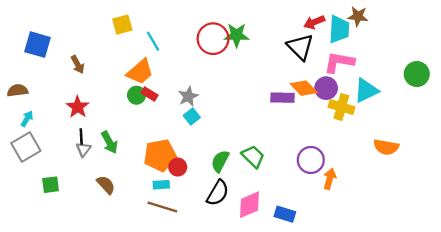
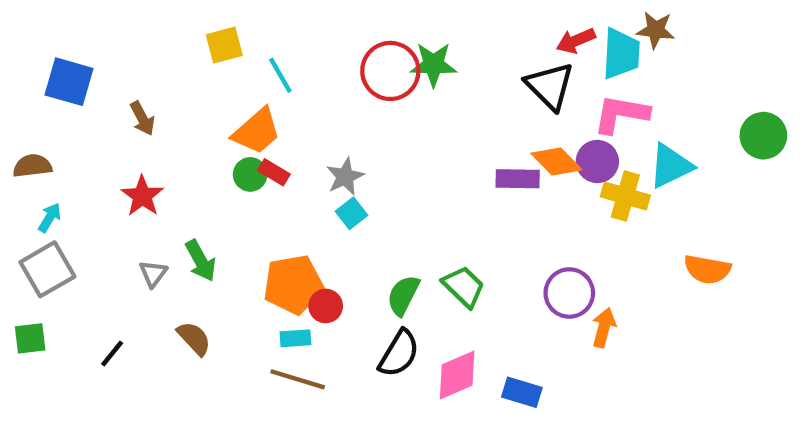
black line: (81, 136) -> (112, 353), moved, turned 42
green square: (51, 185) -> (30, 338), moved

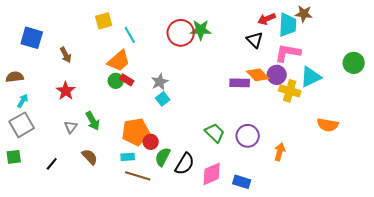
black triangle: (550, 86) -> (255, 40), size x0.7
purple circle: (569, 293) -> (248, 136), moved
green semicircle: (403, 295) -> (163, 157), moved
cyan rectangle: (295, 338) -> (128, 157), moved

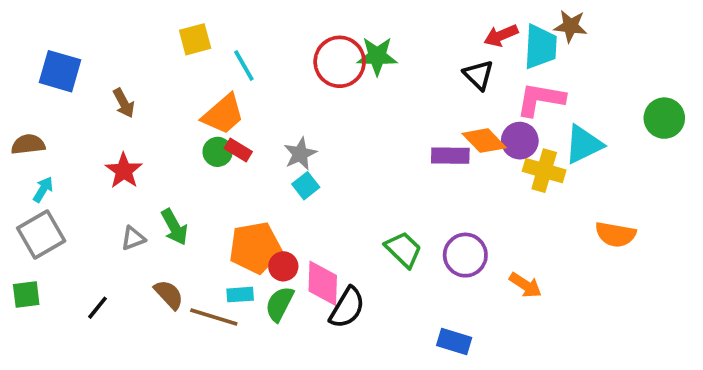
gray triangle: (71, 127) -> (133, 238), turned 32
orange arrow: (280, 152) -> (525, 285), turned 108
green semicircle: (163, 157) -> (280, 304), moved
pink diamond: (212, 174) -> (323, 283), moved, turned -65
brown line: (138, 176) -> (214, 317), moved

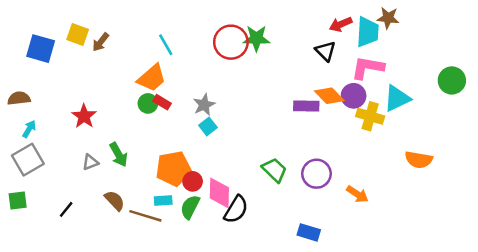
yellow square: (195, 39) -> (78, 34), moved, turned 35
brown arrow: (124, 103) -> (101, 42), moved, turned 66

